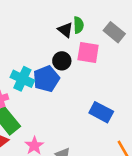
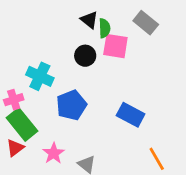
green semicircle: (78, 25) -> (104, 28), moved
blue pentagon: (46, 79) -> (71, 105), moved

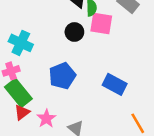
cyan cross: (40, 76) -> (21, 43), moved
red triangle: (15, 148) -> (22, 112), moved

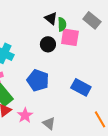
blue pentagon: (62, 76) -> (38, 80), turned -30

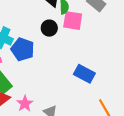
blue pentagon: (38, 80) -> (23, 49), moved

